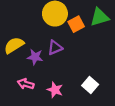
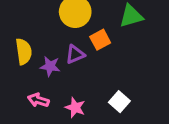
orange square: (76, 24) -> (100, 40), moved
yellow semicircle: (14, 45) -> (24, 52), turned 114

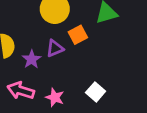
purple star: (50, 66) -> (32, 59), turned 30
pink arrow: (38, 100) -> (21, 91), size x1.4

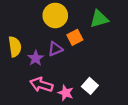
pink arrow: (21, 91) -> (41, 85), moved
pink star: (55, 97) -> (66, 93), moved

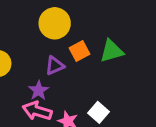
green triangle: (99, 19) -> (112, 51), moved
purple star: (36, 58) -> (39, 90), moved

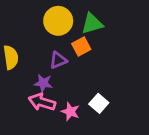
green triangle: (112, 51) -> (92, 24), moved
purple star: (39, 90) -> (43, 83), turned -30

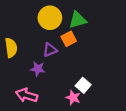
pink arrow: (42, 102) -> (27, 95), moved
pink star: (70, 112) -> (73, 98), moved

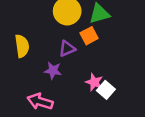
pink star: (73, 98) -> (94, 82), moved

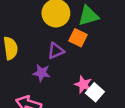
orange square: (89, 36) -> (78, 38), turned -36

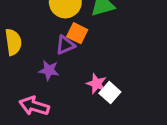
orange square: (78, 38) -> (77, 33), moved

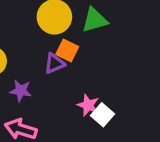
purple star: (49, 70) -> (21, 91), moved

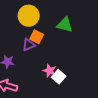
green triangle: (95, 20) -> (65, 25), moved, turned 30

